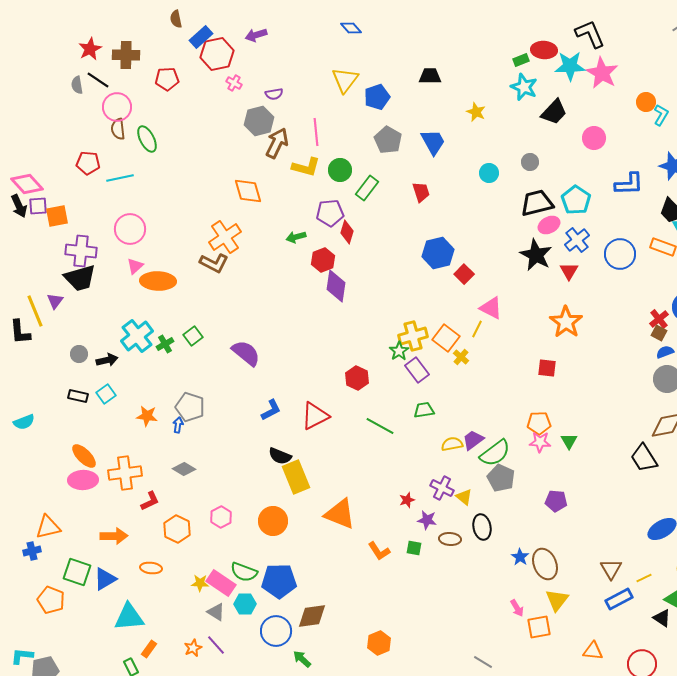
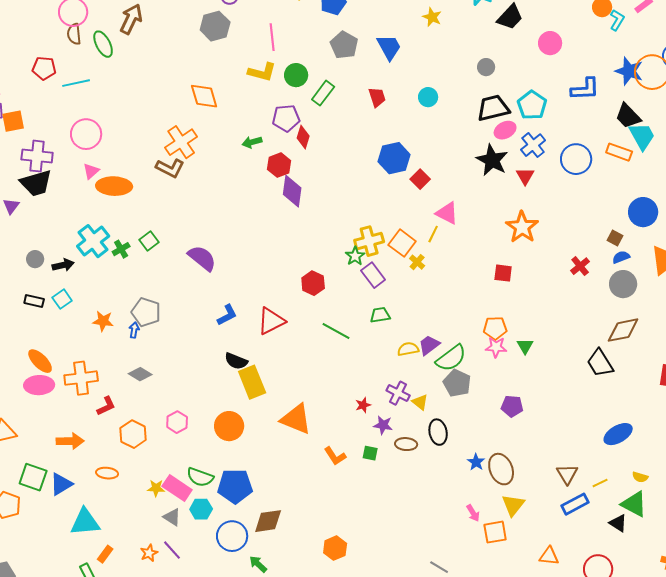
brown arrow: (277, 143) -> (131, 19), moved
cyan circle: (489, 173) -> (428, 97), moved
red cross: (659, 319) -> (580, 266), moved

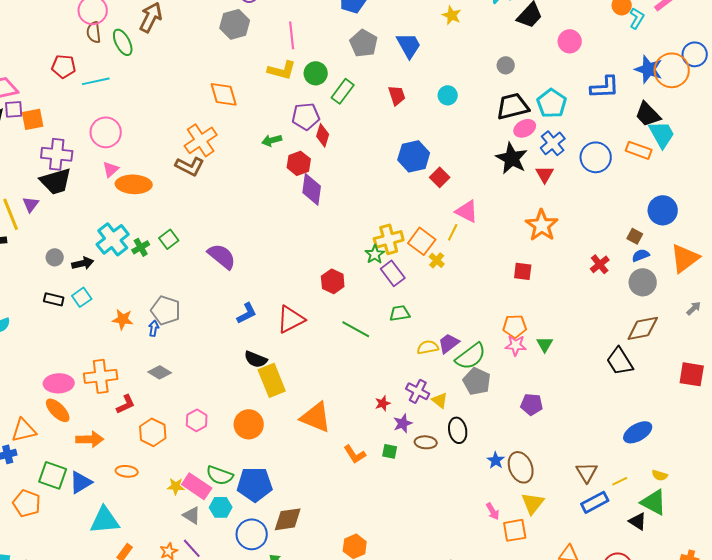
orange ellipse: (40, 361) -> (58, 410), moved
purple star: (383, 425) -> (403, 423), turned -30

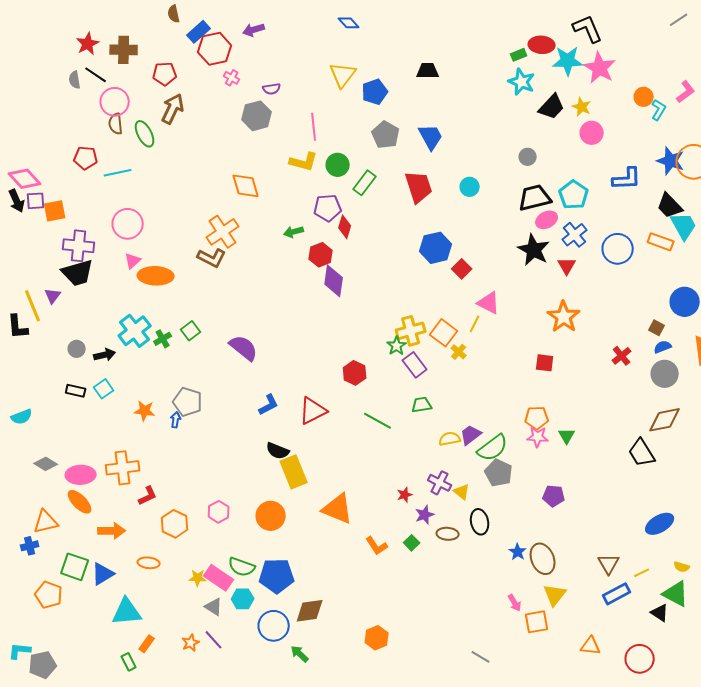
yellow star: (452, 15) -> (582, 107), moved
red trapezoid: (397, 95) -> (419, 187), size x1.6
gray diamond: (160, 372) -> (46, 464), moved
green square: (390, 451) -> (412, 543), turned 35

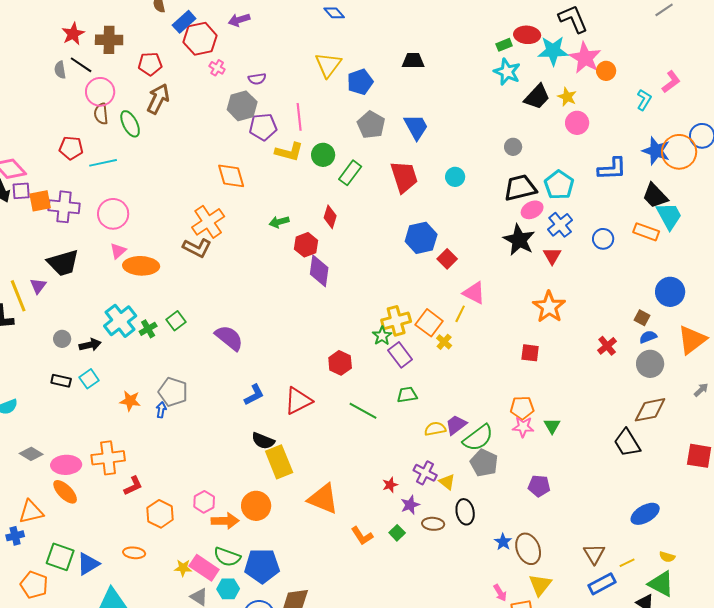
orange circle: (644, 97) -> (606, 71), moved
purple pentagon: (328, 208) -> (263, 127), moved
purple cross: (79, 246) -> (64, 207), moved
blue circle: (618, 249) -> (603, 239), size x0.7
orange arrow: (112, 531) -> (225, 521), moved

